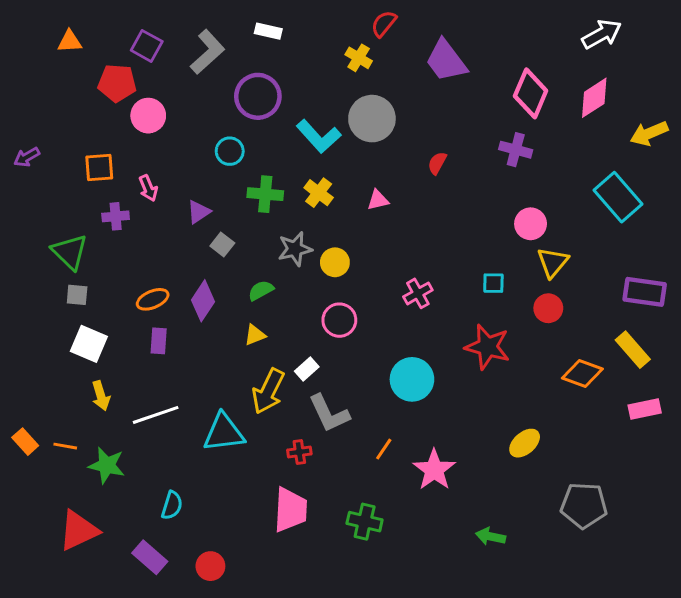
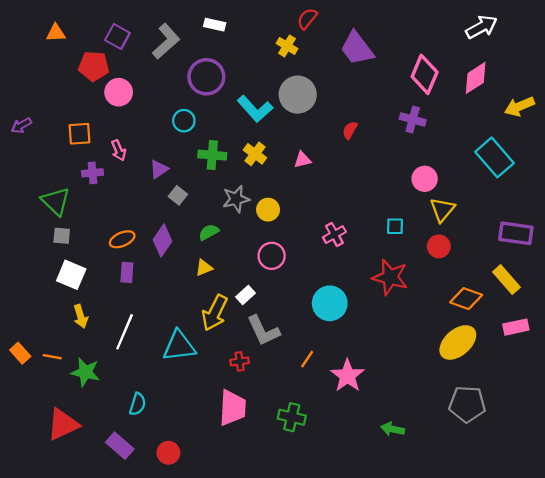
white line: (156, 415) -> (125, 332), turned -48
yellow ellipse: (525, 443) -> (458, 342), moved, size x1.5

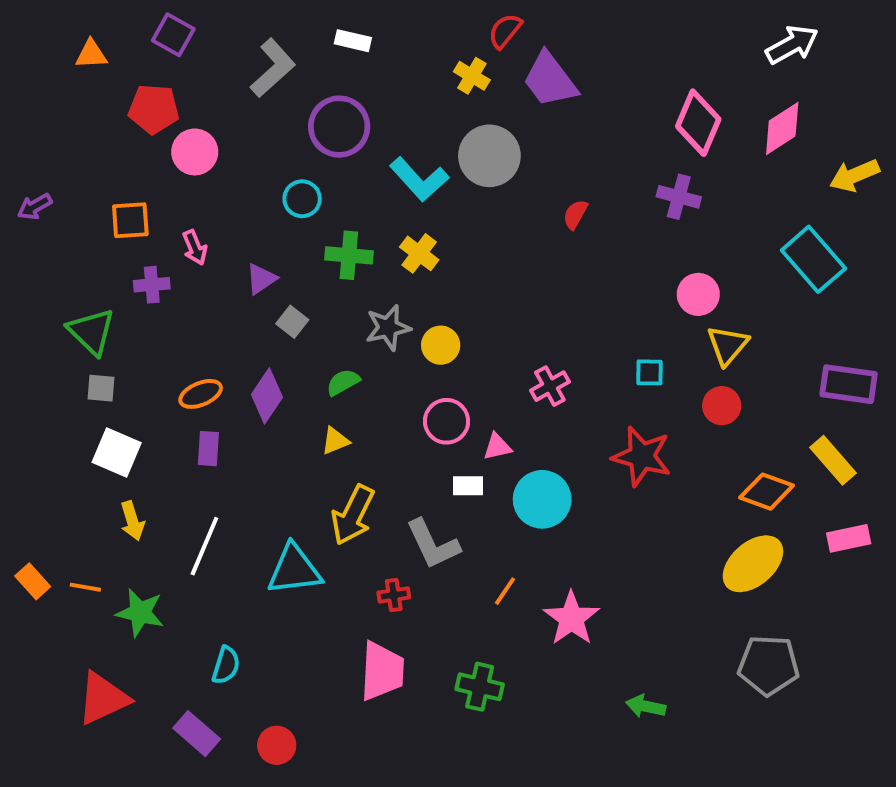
purple square: (117, 36) -> (173, 35), moved
purple trapezoid: (357, 48) -> (550, 80), moved
pink triangle: (302, 160) -> (497, 447), moved
white rectangle: (245, 295) -> (468, 486), moved, turned 42

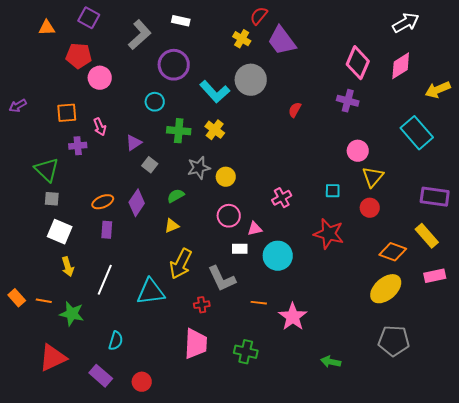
orange line: (505, 591) -> (259, 303), turned 63

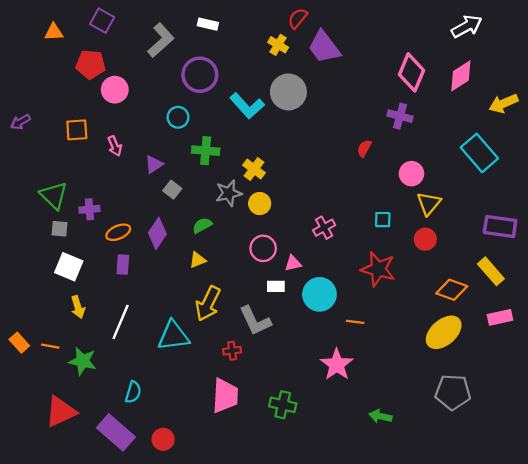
red semicircle: (295, 110) -> (364, 148), moved
yellow cross: (215, 130) -> (254, 169), moved
purple cross: (78, 146) -> (89, 209), moved
orange line: (259, 303) -> (355, 322), moved
purple rectangle: (101, 376) -> (116, 432), size x1.4

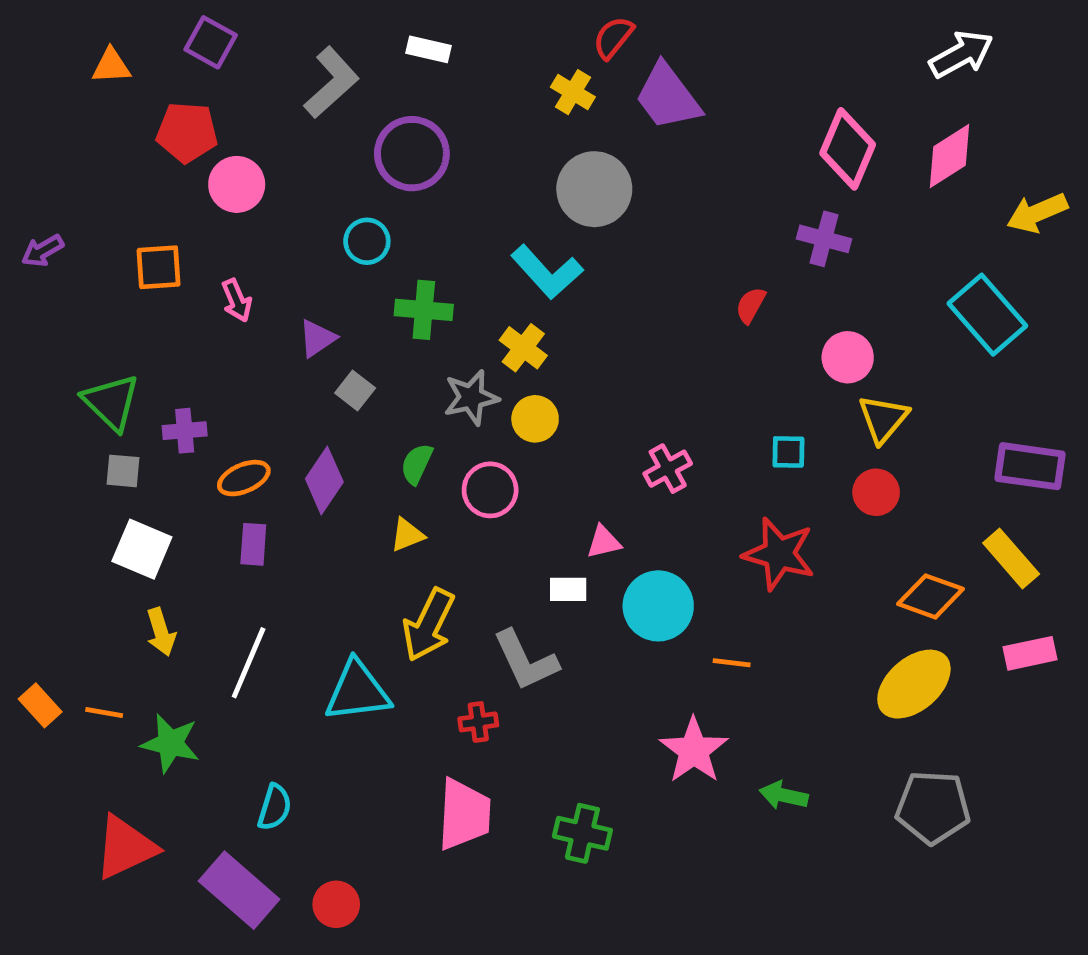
cyan L-shape: (247, 106) -> (547, 272), moved
green semicircle: (202, 225) -> (417, 464), turned -36
pink circle: (263, 248) -> (490, 490), moved
green arrow: (380, 416) -> (784, 795), moved

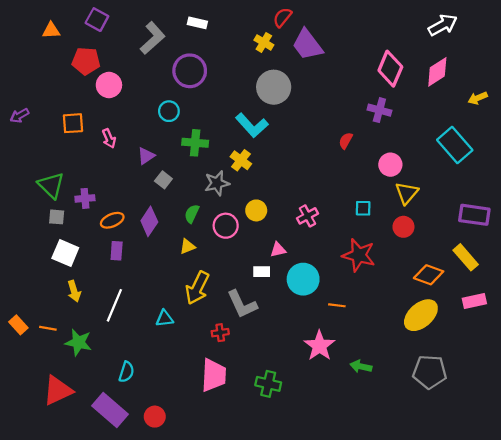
yellow arrow: (1037, 213) -> (478, 98), size x0.7
yellow circle: (535, 419) -> (256, 210), moved
cyan triangle: (357, 691) -> (165, 318), size x0.6

